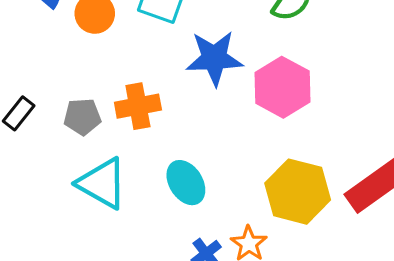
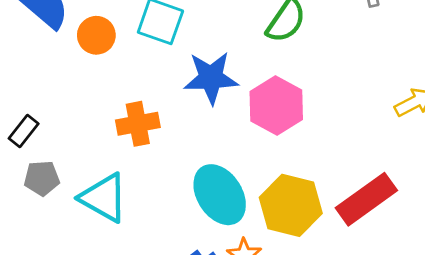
gray pentagon: (82, 117) -> (42, 178), moved
cyan ellipse: (186, 183) -> (220, 195), moved, size x1.4

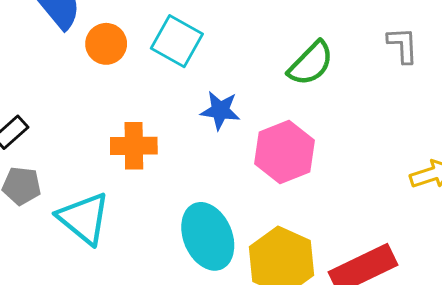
blue star: (211, 78) -> (220, 110), size x0.7

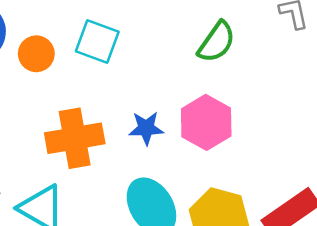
blue star: (220, 110) -> (146, 128), moved
orange cross: (134, 146) -> (75, 138), size x1.4

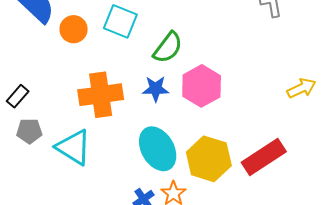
green semicircle: (217, 42) -> (168, 48), moved

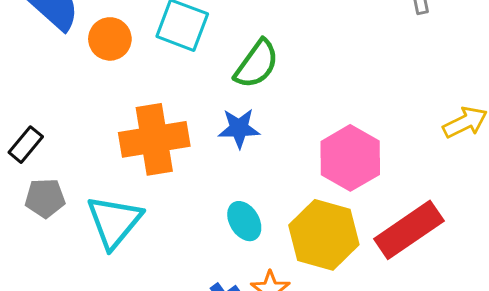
pink hexagon: (202, 86) -> (350, 158), moved
cyan triangle: (74, 147) -> (114, 222), turned 39
cyan ellipse: (158, 149) -> (244, 221), size x0.6

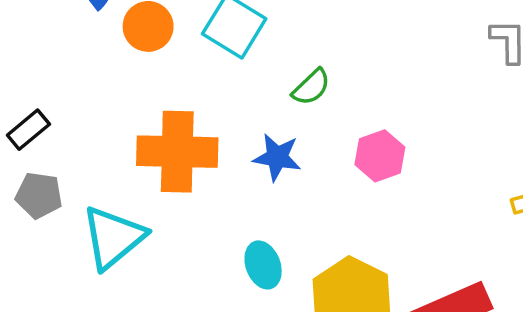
green semicircle: (257, 64) -> (311, 87), size x0.7
pink hexagon: (350, 158) -> (380, 156), moved, size x0.7

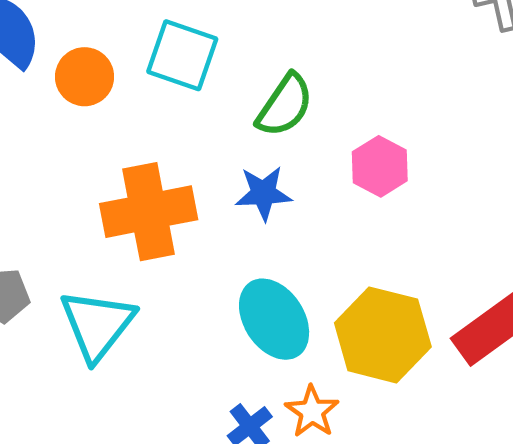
green semicircle: (311, 87) -> (285, 105), size x1.4
cyan ellipse: (263, 265) -> (274, 319), size x1.5

